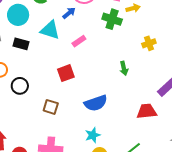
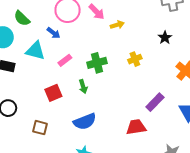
blue arrow: (69, 13) -> (54, 33), turned 80
green cross: (112, 19) -> (97, 63), moved, turned -30
green arrow: (124, 68) -> (83, 87), moved

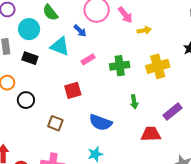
yellow cross: (135, 59) -> (158, 66), size x1.6
green arrow: (83, 87) -> (134, 102), moved
blue semicircle: (85, 121) -> (101, 122), turned 35

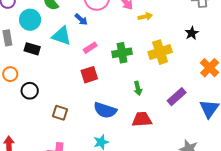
red square: (73, 90) -> (89, 75), moved
red trapezoid: (151, 134) -> (142, 119), moved

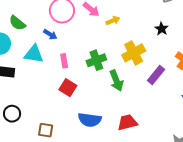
pink rectangle: (90, 48) -> (64, 61), turned -56
red square: (89, 75) -> (68, 88), turned -30
green arrow: (138, 88) -> (116, 81), moved, size x1.5
purple rectangle: (177, 97) -> (156, 75), moved

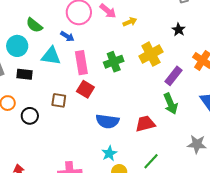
pink rectangle: (64, 61) -> (81, 63), size x1.6
green arrow: (116, 81) -> (171, 104), moved
brown square: (46, 130) -> (59, 100), moved

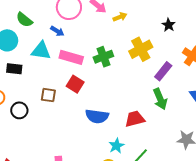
pink rectangle: (81, 63) -> (71, 57), turned -65
cyan star: (109, 153) -> (116, 146), moved

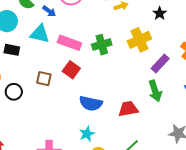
black star: (169, 25) -> (160, 13), moved
blue arrow: (57, 31) -> (49, 11), moved
cyan star: (116, 146) -> (87, 134), moved

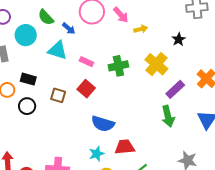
yellow cross: (139, 40) -> (156, 64), turned -30
pink rectangle: (69, 43) -> (86, 62), size x0.6
black rectangle: (12, 50) -> (28, 79), moved
red trapezoid: (128, 109) -> (125, 147), moved

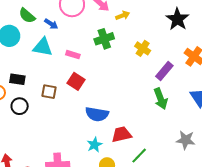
black star: (179, 39) -> (177, 19), moved, size x1.6
yellow cross: (156, 64) -> (143, 48), size x0.7
green cross: (118, 66) -> (104, 39), moved

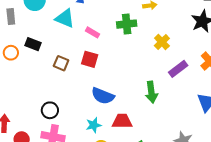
red square: (76, 81) -> (90, 59), turned -30
green arrow: (161, 99) -> (151, 92), moved
black circle: (20, 106) -> (50, 110), moved

